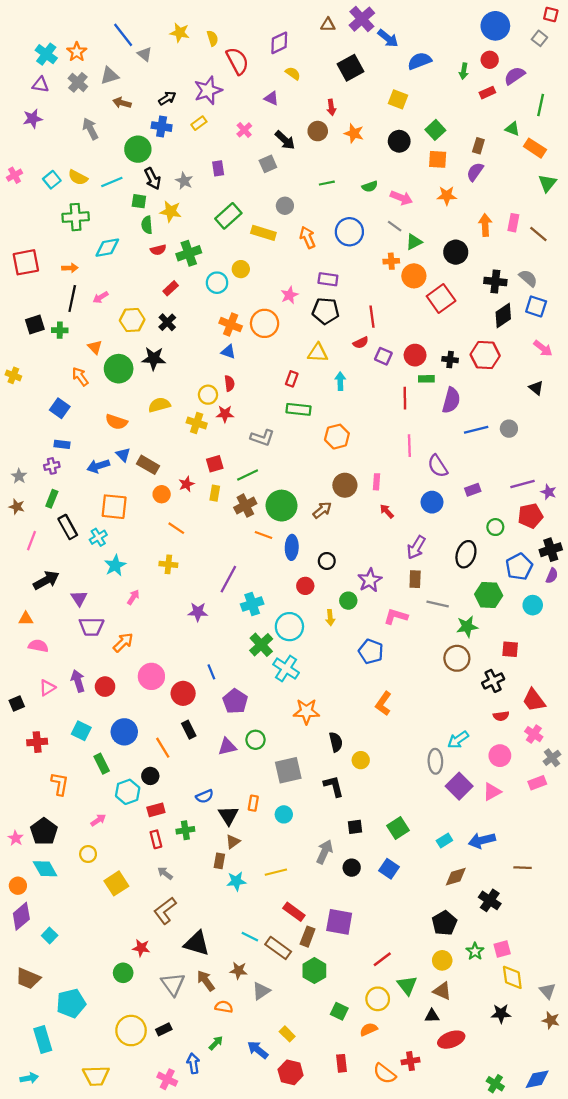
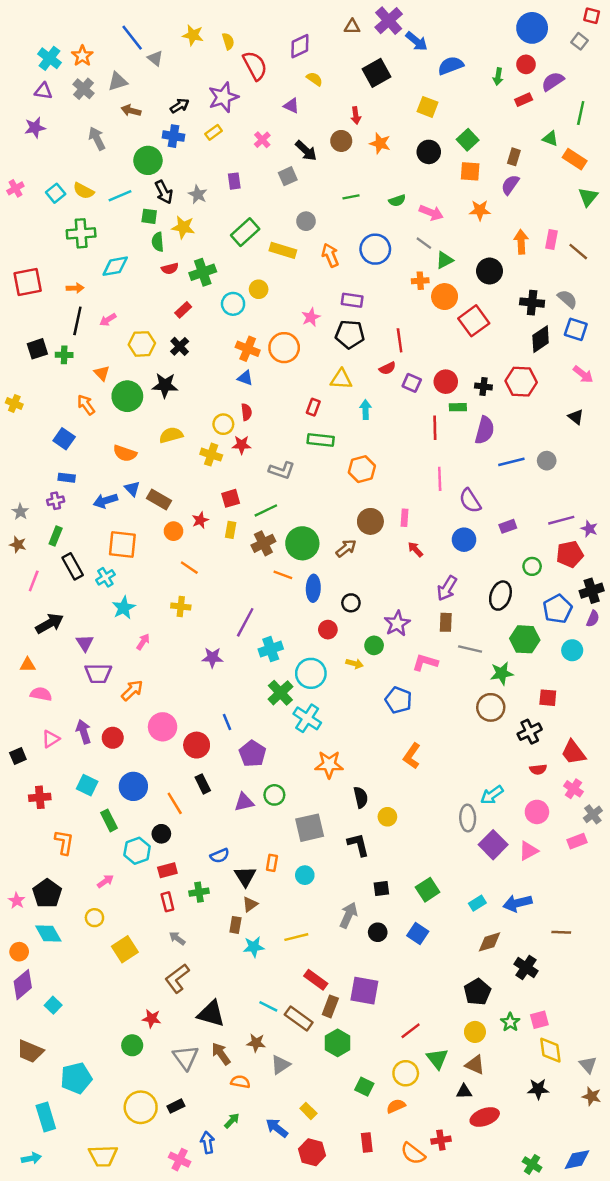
yellow arrow: (330, 618) -> (355, 664), turned -70

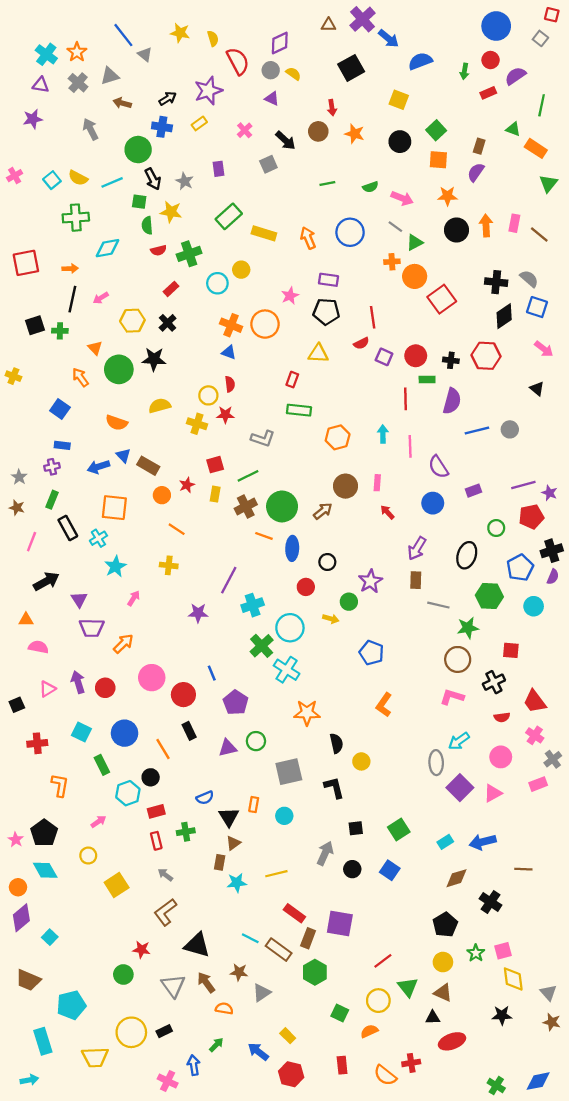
gray circle: (306, 221) -> (271, 70), moved
black circle: (490, 271) -> (457, 230), moved
cyan arrow: (366, 410) -> (383, 434), moved
pink L-shape: (425, 662) -> (452, 697), moved
yellow trapezoid: (103, 1156) -> (95, 1057), moved

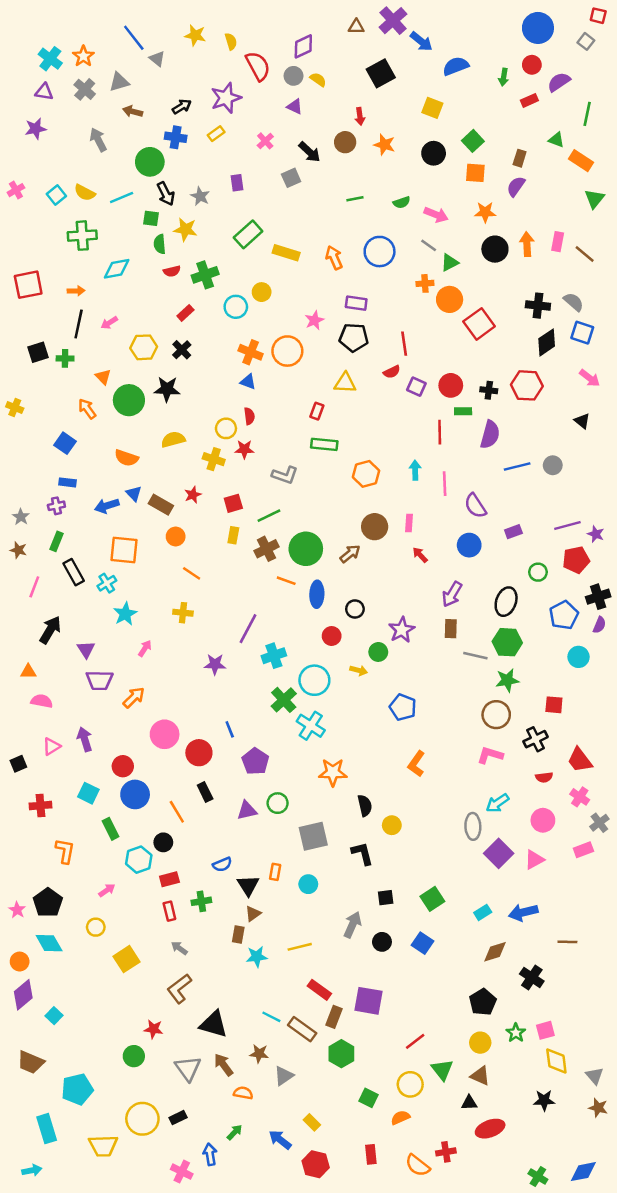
red star: (187, 485) -> (193, 495), moved
black arrow: (46, 581) -> (50, 630), turned -30
green hexagon: (489, 596) -> (507, 642), moved
red circle: (105, 688) -> (123, 766), moved

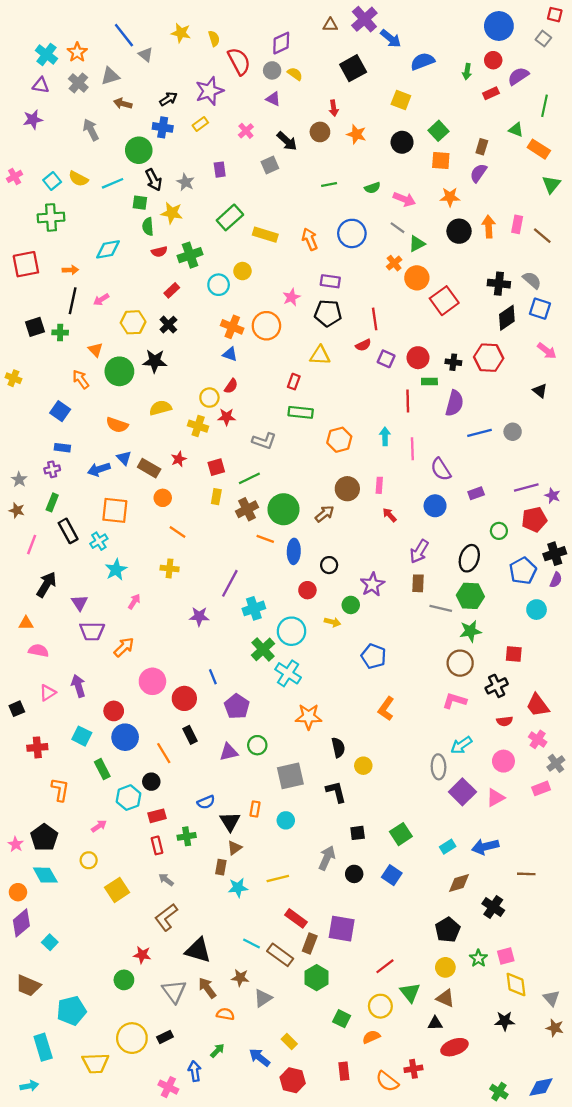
green cross: (82, 236) -> (51, 217), moved
orange cross: (425, 283) -> (394, 263), turned -35
red semicircle: (249, 416) -> (231, 386), turned 42

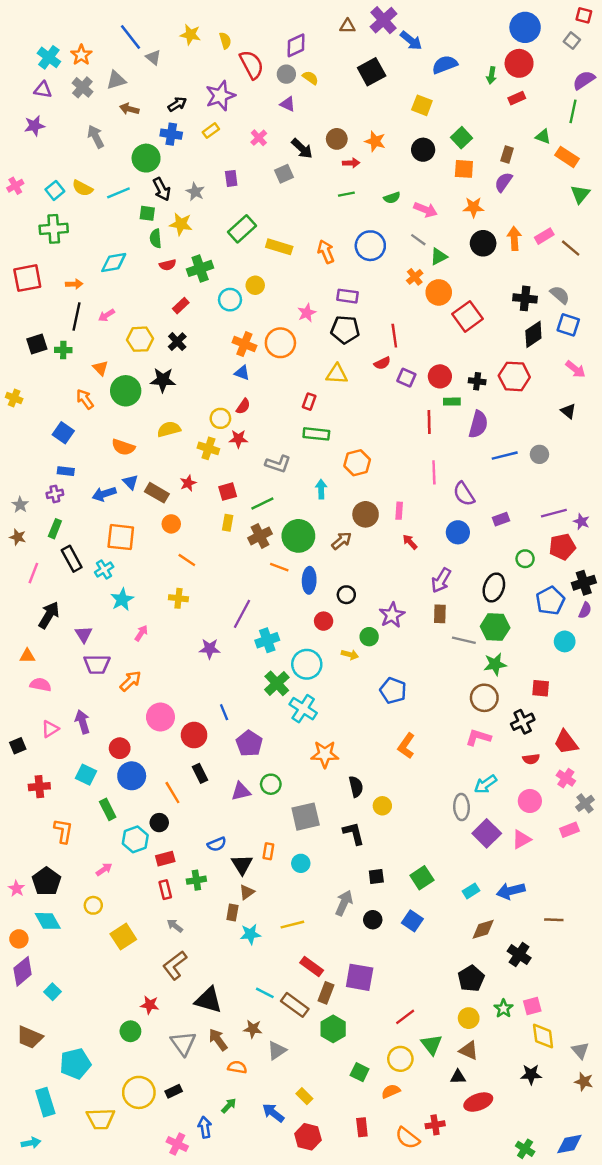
red circle: (493, 60) -> (519, 63), size x1.5
purple semicircle: (518, 76) -> (584, 80), moved
red arrow: (334, 108) -> (351, 163), moved, turned -84
pink rectangle: (517, 224) -> (544, 236), turned 48
cyan arrow: (385, 436) -> (321, 489), moved

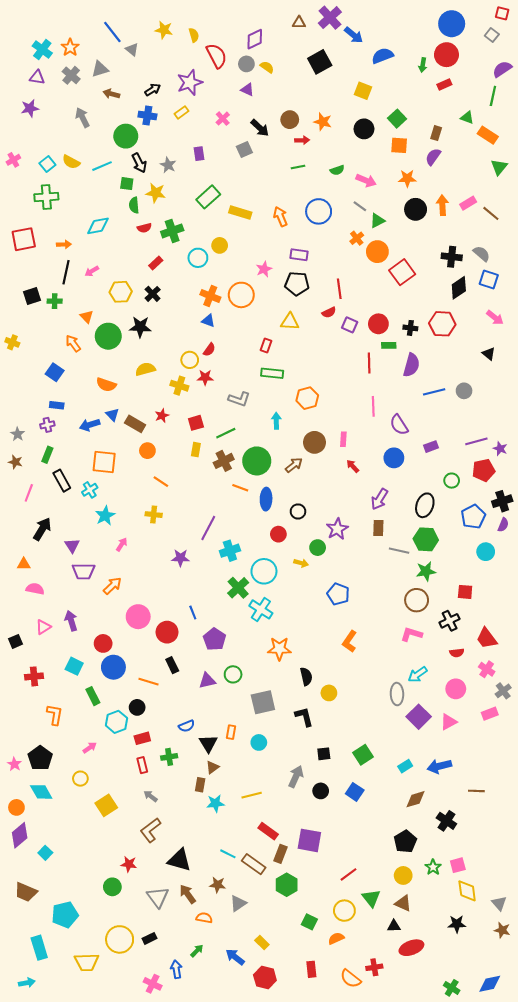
orange line: (172, 793) -> (148, 682), turned -42

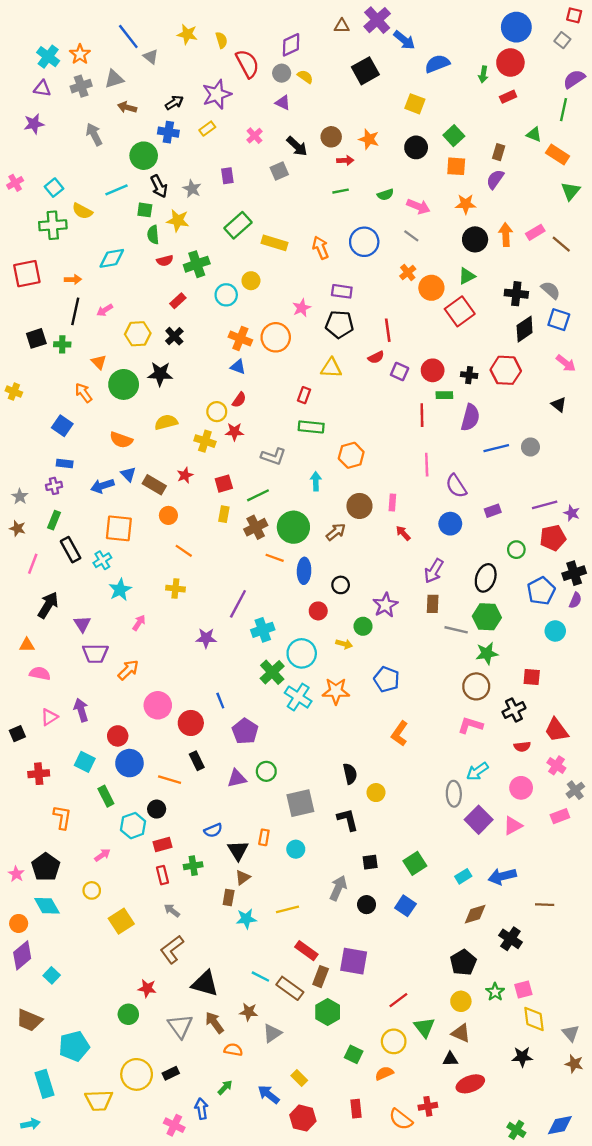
gray cross: (71, 75) -> (81, 86), turned 30
yellow semicircle: (71, 162) -> (82, 211), moved
green triangle: (377, 221) -> (467, 276), moved
orange star: (279, 649) -> (336, 691), moved

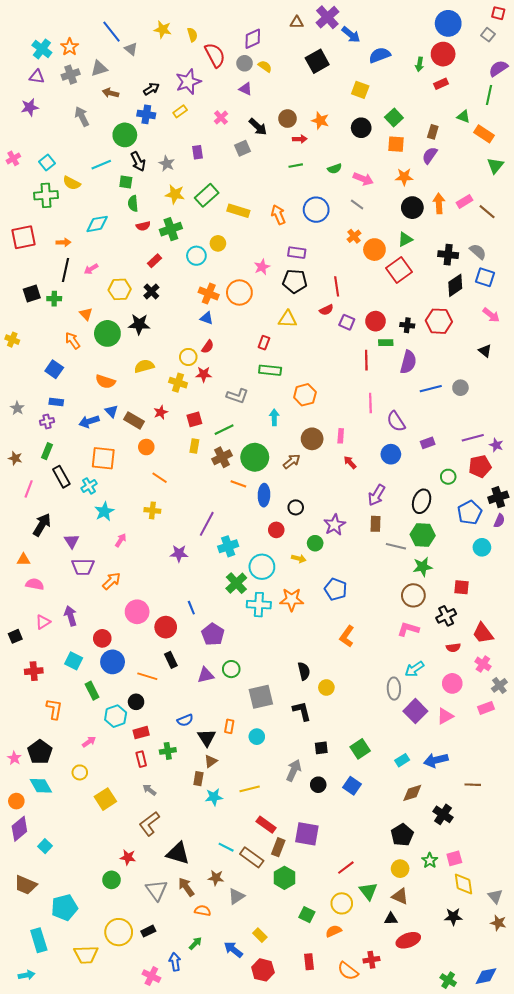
yellow star: (178, 221) -> (175, 194), moved
gray star: (20, 497) -> (17, 408), moved
cyan cross: (298, 697) -> (259, 605), turned -30

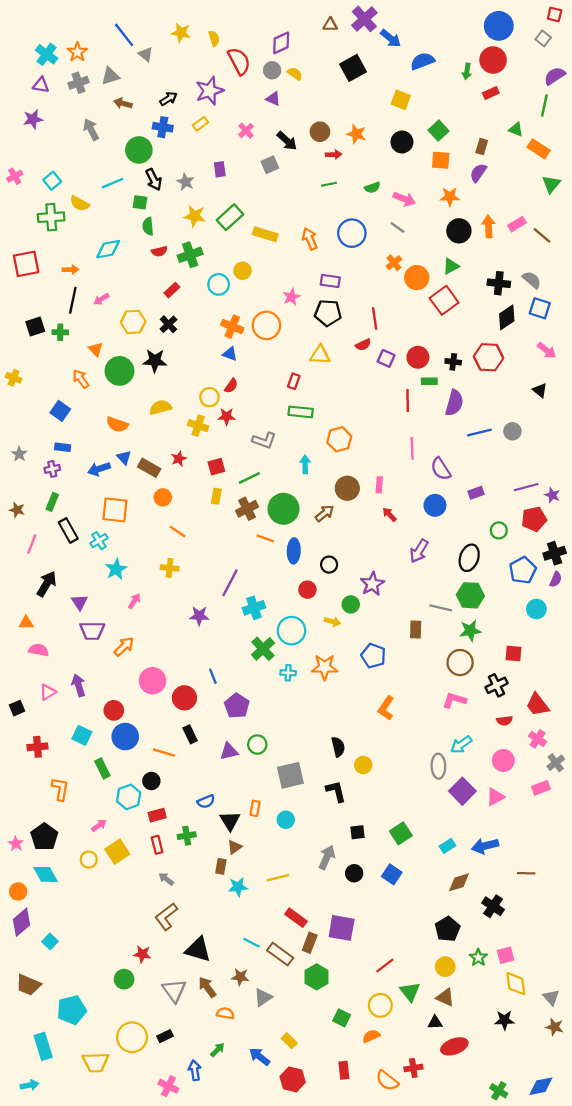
brown rectangle: (376, 524) -> (416, 629), moved
cyan cross: (259, 605) -> (288, 673), size x0.6
yellow square: (105, 799) -> (117, 852), moved

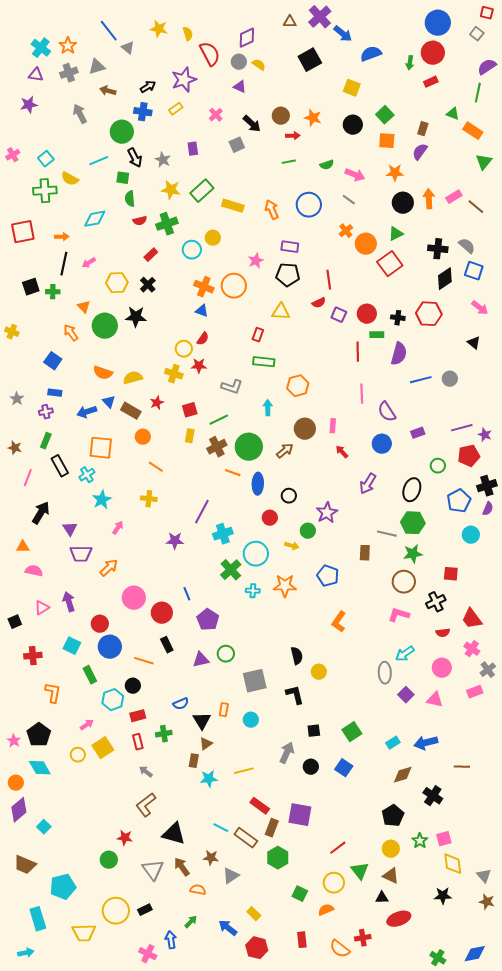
yellow semicircle: (160, 407) -> (133, 378), moved
purple square: (462, 791) -> (406, 695), size x0.7
pink triangle: (495, 797) -> (435, 700), turned 42

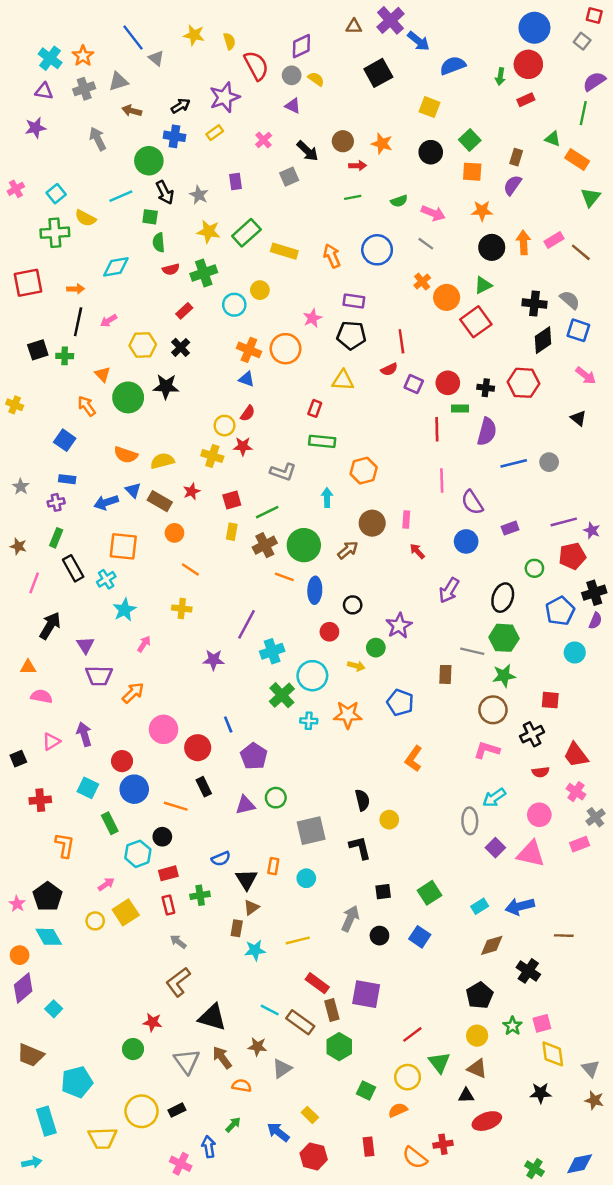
pink triangle: (435, 700) -> (531, 854), size x1.4
brown rectangle: (272, 828) -> (332, 1010), turned -36

